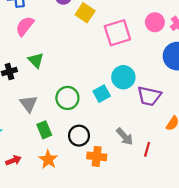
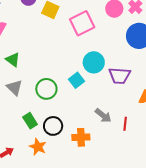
gray triangle: (29, 104) -> (14, 88), moved
black circle: (79, 136) -> (53, 126), moved

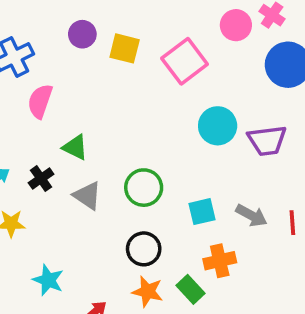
cyan square: (77, 80) -> (202, 212), moved, turned 35
green rectangle: (30, 121) -> (190, 289), moved
black circle: (53, 126) -> (144, 249), moved

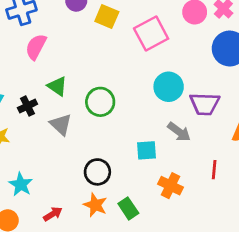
green circle: (144, 188) -> (100, 102), moved
gray arrow: (251, 215) -> (179, 132), moved
orange cross: (220, 261) -> (170, 186), moved, turned 30

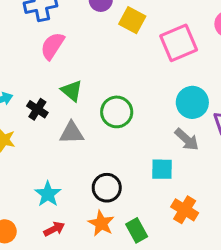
black cross: (27, 106) -> (37, 109), turned -36
gray triangle: (61, 125) -> (72, 133), turned -50
gray arrow: (179, 132) -> (187, 139), moved
cyan star: (21, 184) -> (48, 194), moved

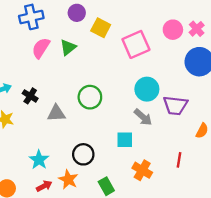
green triangle: (72, 91) -> (68, 47), moved, turned 42
orange star: (101, 223) -> (68, 179), moved

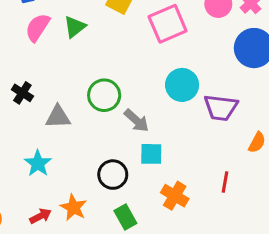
gray arrow: (143, 117) -> (136, 121), moved
black circle: (83, 154) -> (113, 175), moved
cyan star: (39, 160) -> (38, 163), moved

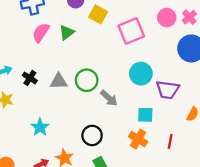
gray triangle: (58, 117) -> (59, 81), moved
cyan square: (151, 154) -> (145, 115), moved
orange cross: (175, 196) -> (138, 139), moved

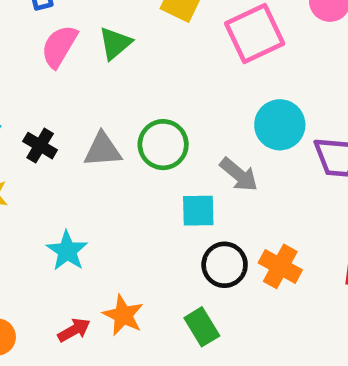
gray arrow: (109, 98) -> (239, 175), moved
cyan square: (145, 115) -> (198, 211), moved
black circle: (92, 135) -> (225, 265), moved

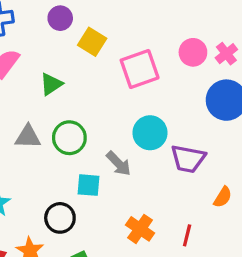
green triangle: (115, 43) -> (51, 84), moved
black circle: (225, 265) -> (60, 218), moved

